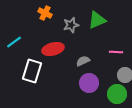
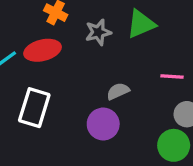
red ellipse: (53, 49) -> (43, 50), moved
purple circle: (89, 83) -> (103, 124), moved

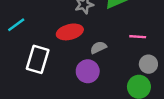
red ellipse: (43, 50) -> (70, 32), moved

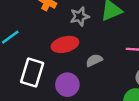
purple circle: (88, 71) -> (67, 85), moved

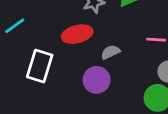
purple circle: (67, 85) -> (97, 80), moved

